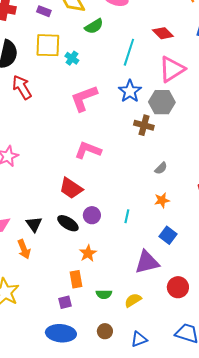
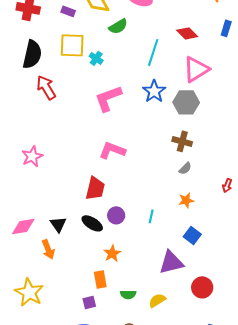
brown cross: (144, 125) -> (182, 141), moved
red trapezoid: (71, 188) -> (95, 188), turned -110

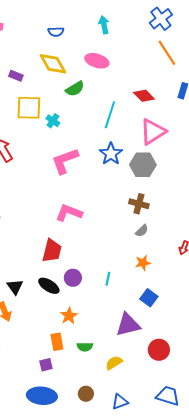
purple rectangle: (68, 11) -> (16, 76), moved
green semicircle: (128, 294) -> (85, 347), moved

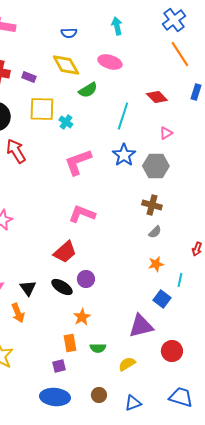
pink triangle: (153, 132) -> (166, 133), size x0.5
red trapezoid: (52, 251) -> (65, 252), turned 35
cyan line: (108, 279) -> (180, 280), moved

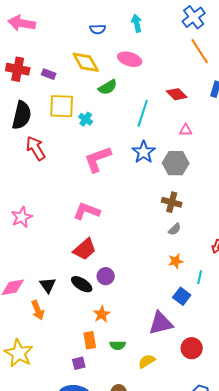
blue semicircle: (69, 33) -> (98, 29), moved
pink triangle: (166, 133) -> (186, 130), turned 32
pink L-shape: (82, 214) -> (87, 211), moved

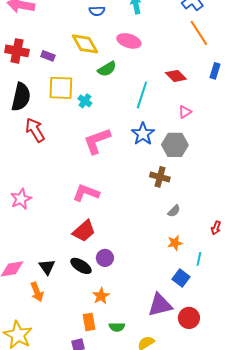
pink triangle: (186, 130) -> (185, 112), turned -32
brown cross: (172, 202) -> (160, 177), moved
red circle: (192, 348) -> (189, 318), moved

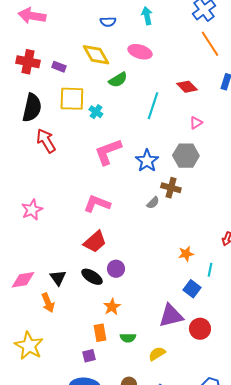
blue star: (143, 134) -> (147, 161), moved
gray semicircle: (174, 211) -> (153, 203), moved

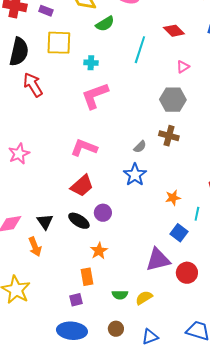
cyan cross: (96, 112) -> (91, 63), moved, turned -32
blue star: (147, 161) -> (135, 175), moved
brown cross: (171, 188) -> (169, 136), moved
green semicircle: (128, 338) -> (120, 295), moved

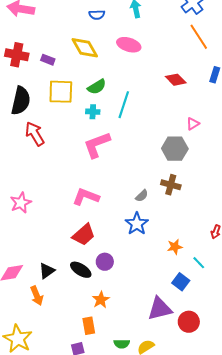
green semicircle: (105, 24) -> (97, 87), moved
cyan line: (140, 50) -> (124, 105), moved
pink triangle: (183, 67) -> (193, 124), moved
cyan line: (197, 214) -> (199, 263), turned -56
black triangle: (45, 222) -> (47, 271), turned 30

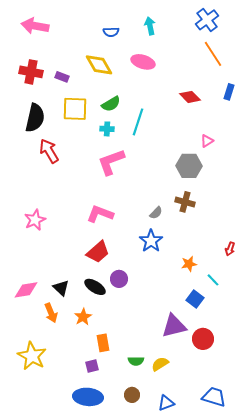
black triangle: (47, 271) -> (61, 288), turned -42
orange star: (101, 300) -> (83, 317), moved

